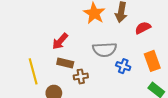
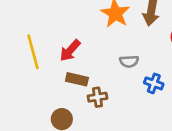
gray semicircle: (105, 50) -> (129, 61), size x0.6
yellow line: (33, 71) -> (33, 52), moved

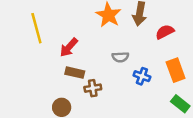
yellow line: (33, 52) -> (36, 28), moved

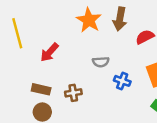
brown rectangle: (75, 73) -> (41, 89), moved

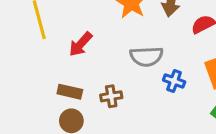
gray semicircle: (101, 62) -> (146, 56), size x1.5

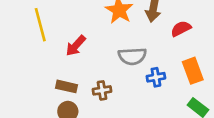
blue cross: (174, 81) -> (156, 77), turned -30

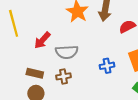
gray semicircle: (132, 56) -> (67, 52), moved

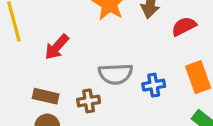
gray semicircle: (67, 52) -> (116, 74), moved

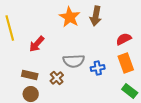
red semicircle: (184, 26) -> (124, 39), moved
brown cross: (89, 101) -> (57, 78), turned -32

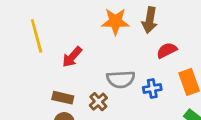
orange star: (70, 17) -> (115, 21), turned -30
red semicircle: (124, 39) -> (167, 50), moved

